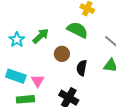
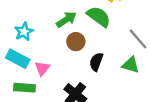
green arrow: (41, 36) -> (66, 20), moved
cyan star: (17, 40) -> (24, 32), moved

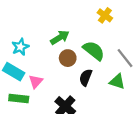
green semicircle: (99, 17) -> (94, 51), moved

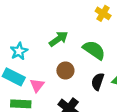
brown circle: (68, 58) -> (65, 71), moved
black semicircle: (86, 77) -> (98, 82), moved

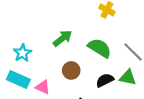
black semicircle: (98, 82) -> (105, 80), turned 48
pink triangle: (37, 85) -> (43, 87), turned -40

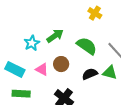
cyan star: (22, 53) -> (32, 43), moved
pink triangle: (43, 87) -> (42, 69), moved

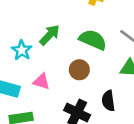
brown circle: (61, 64) -> (79, 70), moved
black semicircle: (90, 74) -> (108, 101), moved, turned -63

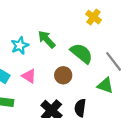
green arrow: (50, 35) -> (47, 39), turned -102

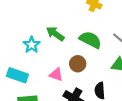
pink triangle: (29, 76) -> (56, 75), moved

